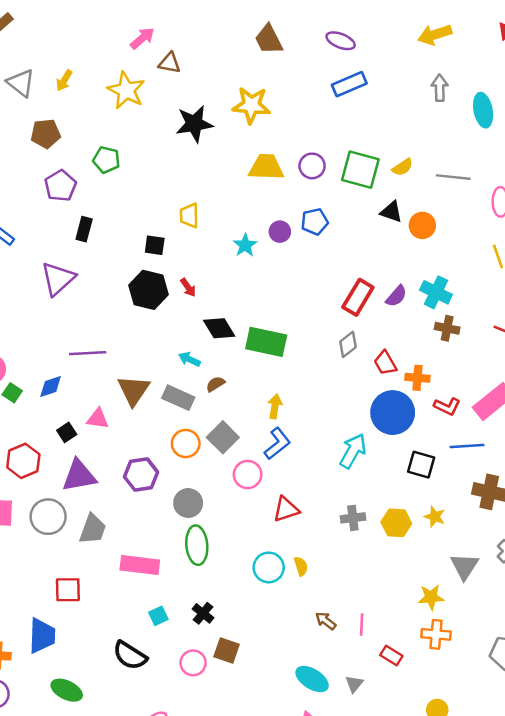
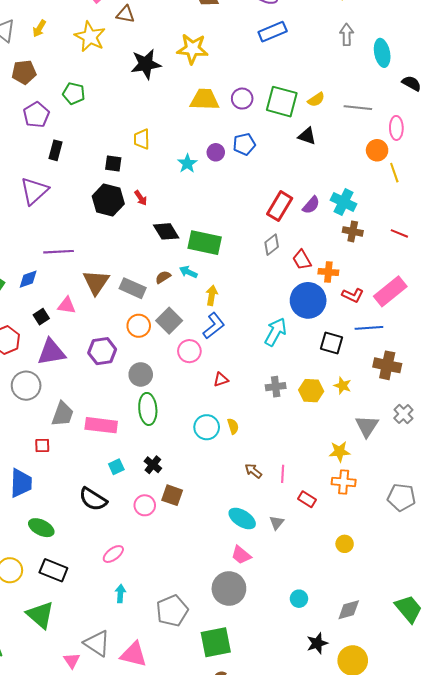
orange circle: (422, 225) -> (377, 150), moved
cyan arrow: (189, 359) -> (188, 272), moved
red triangle: (286, 509) -> (221, 380), size x0.7
gray trapezoid: (93, 529) -> (63, 414), moved
red square: (68, 590) -> (42, 445), size x0.7

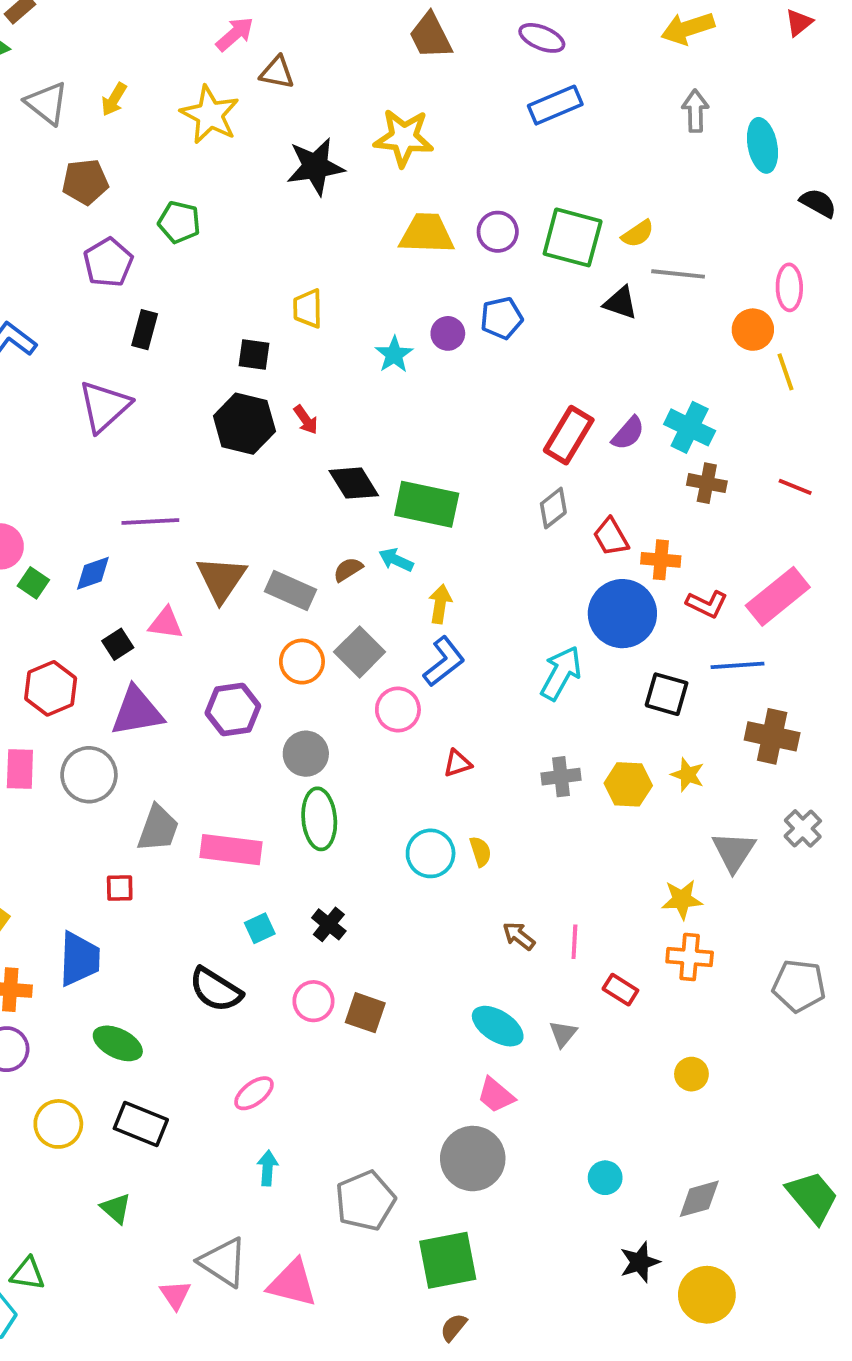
gray line: (358, 108) -> (678, 274), moved
brown square: (172, 495) -> (365, 1013), moved
green triangle: (40, 615) -> (116, 1208), size x0.6

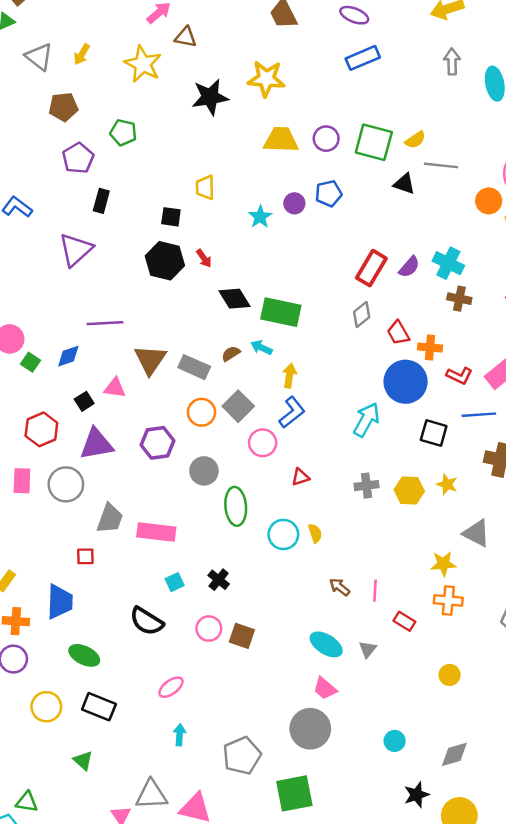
green ellipse: (319, 819) -> (236, 506), moved
gray triangle: (734, 852) -> (476, 533), turned -36
gray triangle: (223, 1262) -> (151, 795), turned -36

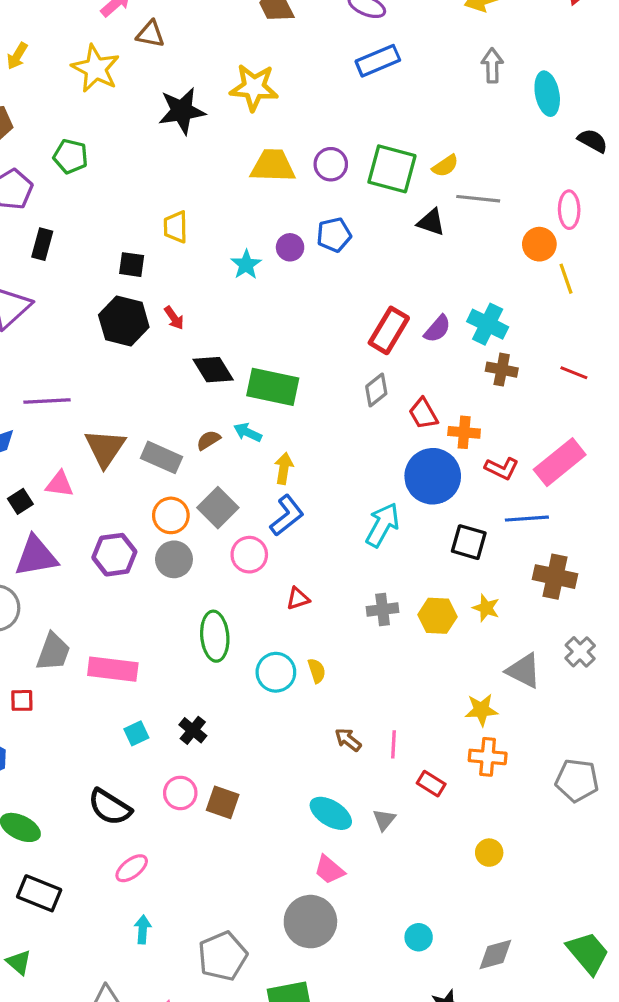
gray circle: (204, 471) -> (174, 559), moved
black semicircle: (147, 621) -> (110, 807), moved

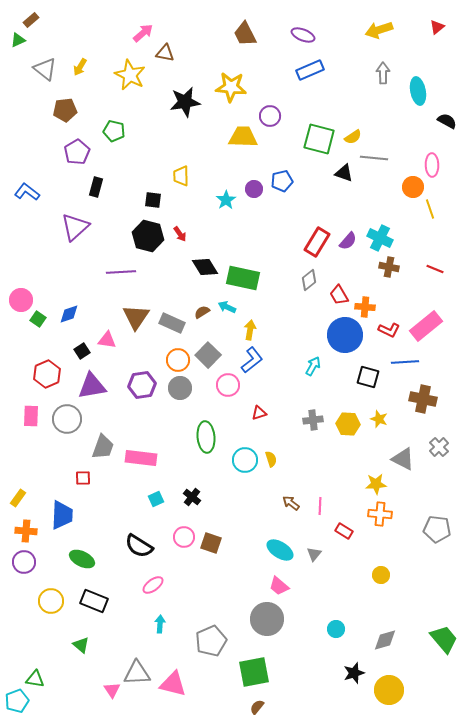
purple circle: (331, 164) -> (270, 116), moved
purple line: (47, 401) -> (121, 272), moved
cyan arrow: (383, 525) -> (313, 366), size x0.7

